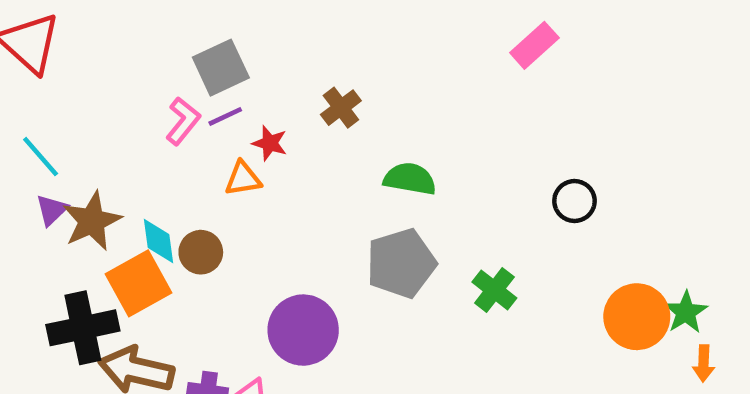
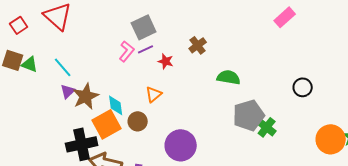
orange triangle: (243, 179) -> (154, 94), moved, turned -30
brown circle: (201, 252) -> (138, 121), moved
gray pentagon: (401, 263) -> (249, 115), moved

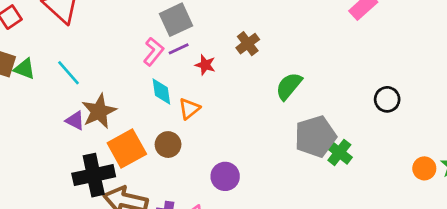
green semicircle: (229, 77) -> (289, 86), turned -60
purple triangle: (68, 91) -> (75, 121), moved, turned -49
cyan diamond: (116, 105) -> (161, 91), moved
orange circle: (331, 139) -> (424, 168), size x0.6
purple circle: (181, 145) -> (225, 176), size x0.7

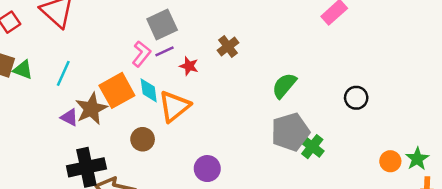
cyan line: (68, 73) -> (63, 73), turned 65
green semicircle: (289, 86) -> (284, 86), moved
orange triangle: (189, 109) -> (174, 106), size x1.6
brown circle: (168, 145) -> (143, 139), moved
orange square: (127, 148) -> (117, 90), moved

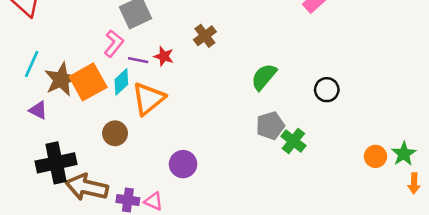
purple line: (165, 51) -> (138, 60), moved, turned 36
cyan diamond: (149, 90) -> (121, 82), turned 55
black circle: (356, 98) -> (327, 90), moved
brown star: (91, 109) -> (61, 79), moved
gray pentagon: (290, 132) -> (270, 126), size x0.7

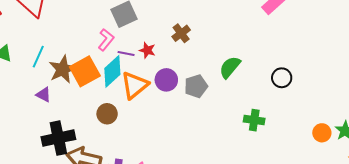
cyan diamond: (121, 82) -> (112, 71), size x1.4
gray pentagon: (270, 126) -> (196, 86), moved
green cross: (293, 141) -> (254, 120), turned -30
purple circle: (183, 164) -> (166, 80), moved

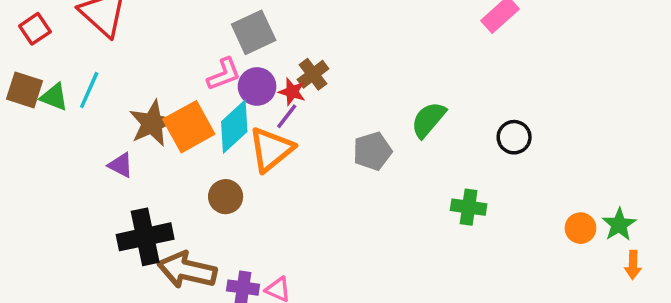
brown cross: (181, 33) -> (313, 74), moved
pink L-shape: (106, 40) -> (224, 74), turned 30
purple line: (126, 53) -> (287, 116), moved, turned -63
cyan line: (38, 57) -> (89, 90), moved
purple circle: (166, 80) -> (257, 86), moved

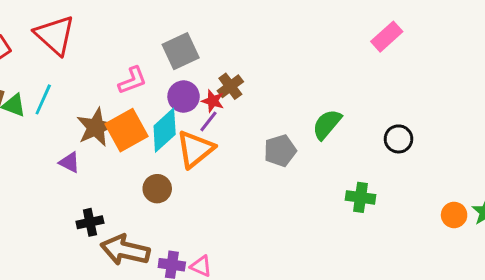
pink L-shape: (224, 74) -> (132, 80), moved
black cross: (145, 237) -> (90, 222), size x0.6

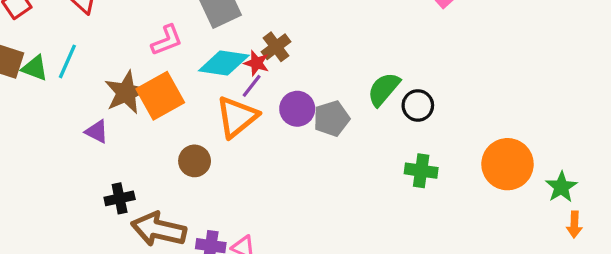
purple circle: (184, 97) -> (297, 109), moved
cyan diamond: (165, 130) -> (224, 63), moved, turned 51
black circle: (399, 139) -> (418, 105), moved
orange circle: (454, 215) -> (508, 164), moved, size x1.8

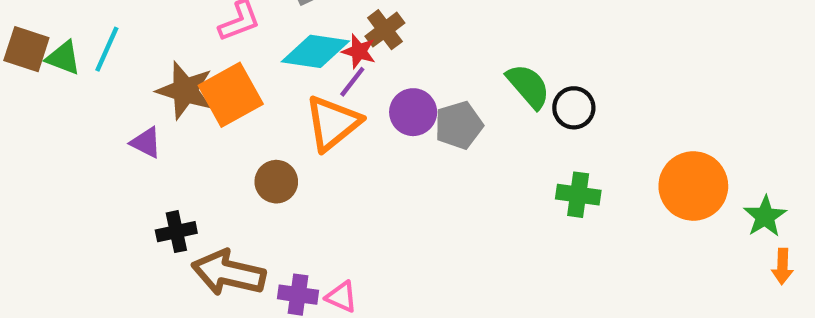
green semicircle: (384, 89) -> (528, 86), turned 99
brown star: (126, 92) -> (185, 90), turned -30

